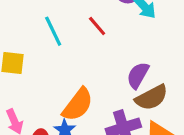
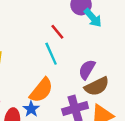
cyan line: (53, 31) -> (51, 54), moved

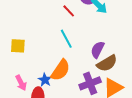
red line: (57, 32) -> (69, 11), moved
blue star: (31, 109) -> (45, 80), moved

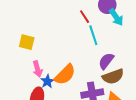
cyan line: (66, 39) -> (93, 35), moved
pink arrow: (21, 83) -> (37, 69), moved

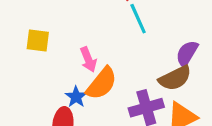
purple semicircle: (106, 61) -> (187, 53), moved
pink arrow: (37, 69) -> (88, 59), moved

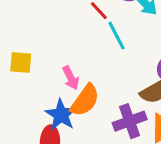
blue star: (76, 97) -> (61, 115), size x1.5

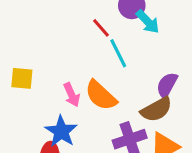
orange semicircle: (85, 100) -> (101, 95), moved, turned 96

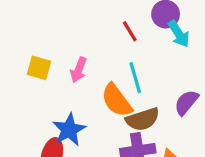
cyan line: (118, 53) -> (135, 78), moved
pink arrow: (72, 95) -> (79, 70), moved, turned 35
brown semicircle: (156, 109) -> (143, 119), moved

